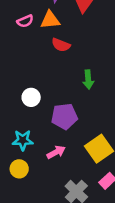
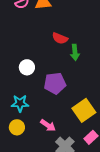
red semicircle: (61, 45) -> (60, 38), moved
pink arrow: (56, 152) -> (48, 125), moved, turned 63

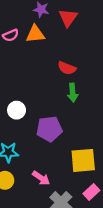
red semicircle: (60, 38) -> (67, 68), moved
yellow square: (84, 110) -> (83, 160), turned 30

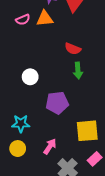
white circle: (17, 110) -> (30, 77), moved
pink arrow: (41, 178) -> (50, 146), turned -91

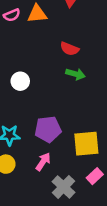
green arrow: (78, 71) -> (76, 74), turned -70
purple pentagon: (57, 103) -> (48, 129), moved

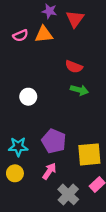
purple pentagon: (48, 129) -> (54, 141), turned 30

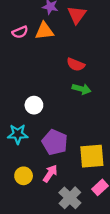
white circle: (28, 97) -> (34, 105), moved
cyan star: (18, 147) -> (18, 134), moved
yellow circle: (15, 173) -> (24, 176), moved

